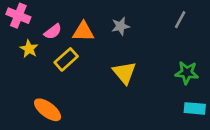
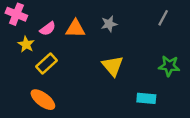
yellow rectangle: (66, 59) -> (47, 64), moved
cyan rectangle: (195, 108) -> (146, 98), moved

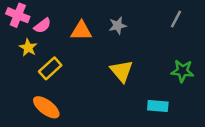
pink semicircle: (48, 29) -> (42, 26), moved

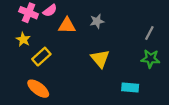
pink cross: (18, 15) -> (29, 13), moved
gray line: (176, 19) -> (149, 33), moved
pink semicircle: (42, 26) -> (50, 11), moved

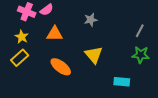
orange triangle: (67, 26) -> (55, 34), moved
yellow rectangle: (41, 57) -> (20, 58), moved
orange ellipse: (38, 89) -> (61, 67), moved

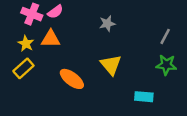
orange triangle: (55, 34) -> (51, 39), moved

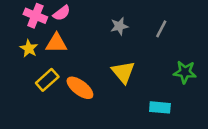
gray line: (165, 36) -> (161, 29), moved
yellow rectangle: (23, 68) -> (47, 80), moved

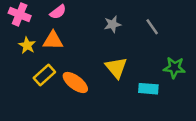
pink cross: (35, 16) -> (20, 14), moved
gray line: (161, 29) -> (152, 27), turned -63
cyan rectangle: (160, 107) -> (148, 89), moved

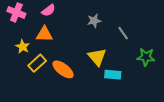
gray line: (152, 27) -> (123, 33), moved
yellow star: (27, 45) -> (23, 47), moved
cyan rectangle: (148, 89) -> (113, 75), moved

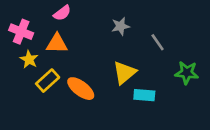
pink cross: (16, 12) -> (21, 32), moved
yellow triangle: (97, 57) -> (124, 73), turned 30

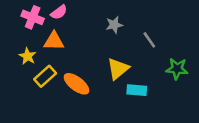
pink cross: (21, 32) -> (33, 17), moved

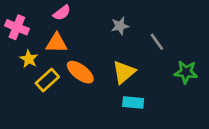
pink cross: (33, 17) -> (17, 27), moved
orange ellipse: (76, 84) -> (80, 72), moved
cyan rectangle: (137, 90) -> (133, 102), moved

